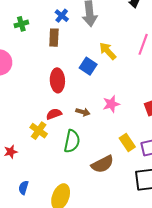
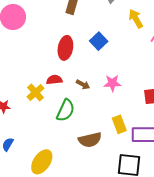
yellow arrow: (108, 51) -> (136, 19), moved

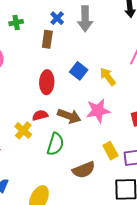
yellow arrow: (136, 19) -> (108, 77), moved
pink star: (112, 83) -> (98, 111), size x1.4
brown arrow: (83, 84) -> (69, 116), size x1.6

